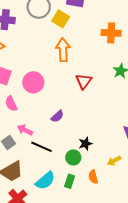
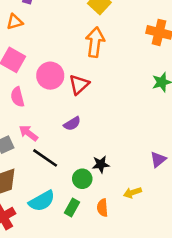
red triangle: (84, 81) -> (79, 85), moved

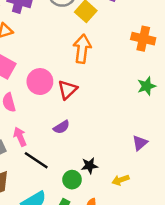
pink arrow: (28, 133) -> (20, 137), turned 30
purple triangle: (158, 159) -> (140, 143), moved
yellow arrow: (132, 193) -> (121, 180), moved

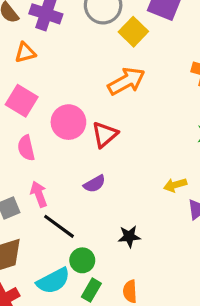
orange arrow: (82, 49) -> (126, 81), turned 52
green circle: (72, 180) -> (82, 260), moved
yellow arrow: (121, 180) -> (175, 185), moved

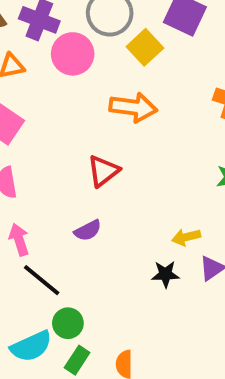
orange arrow: (126, 81) -> (133, 107), turned 33
pink circle: (68, 122) -> (73, 54), moved
black star: (129, 236) -> (165, 274), moved

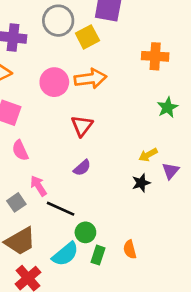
yellow square: (145, 47) -> (87, 37), turned 30
pink circle: (73, 54) -> (54, 82), moved

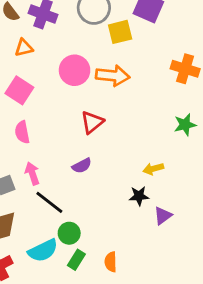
purple triangle: (171, 171) -> (163, 216), moved

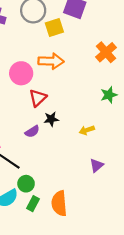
orange cross: (185, 69) -> (106, 52), turned 36
pink circle: (75, 70) -> (21, 73), moved
black star: (139, 196) -> (51, 119), moved
orange semicircle: (111, 262) -> (59, 203), size x1.6

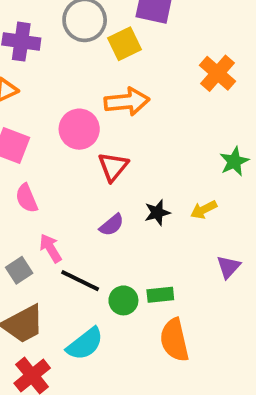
green star: (109, 95) -> (234, 161), moved
black star: (51, 119) -> (157, 213), moved
green circle: (26, 184) -> (123, 300), moved
green rectangle: (33, 204) -> (160, 295), moved, turned 64

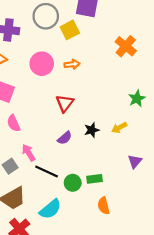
orange arrow: (127, 102) -> (72, 64), size x0.6
pink circle: (79, 129) -> (42, 64), moved
orange semicircle: (174, 340) -> (104, 206), size x0.7

